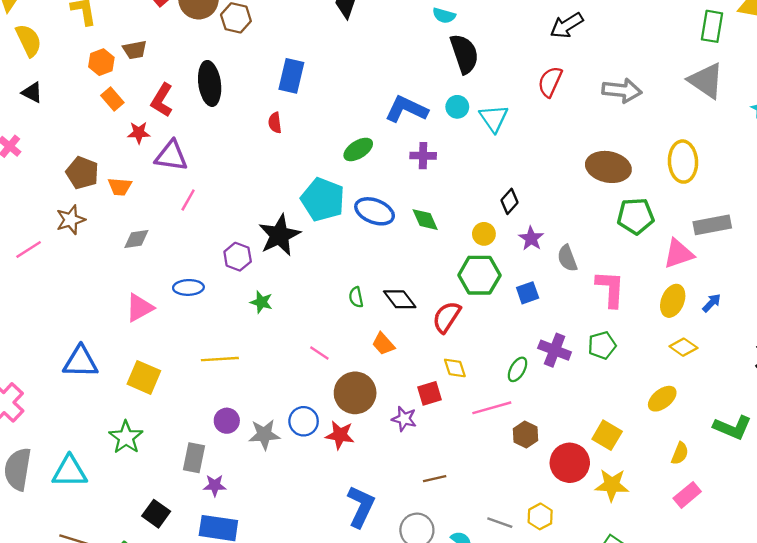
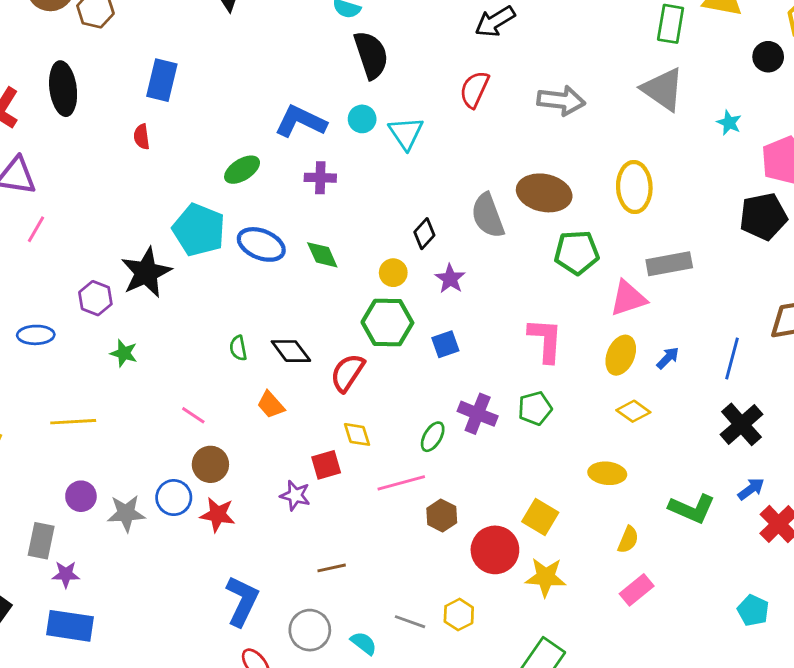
gray semicircle: (567, 258) -> (488, 215), moved, size x1.4
brown circle: (355, 393) -> (210, 464), moved, size x0.7
yellow ellipse: (662, 399) -> (607, 473), turned 44

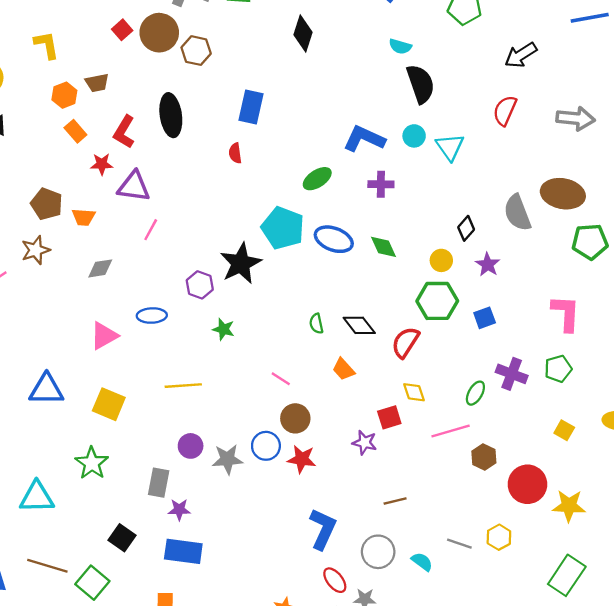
yellow square: (540, 517) -> (564, 430), moved, size x0.7

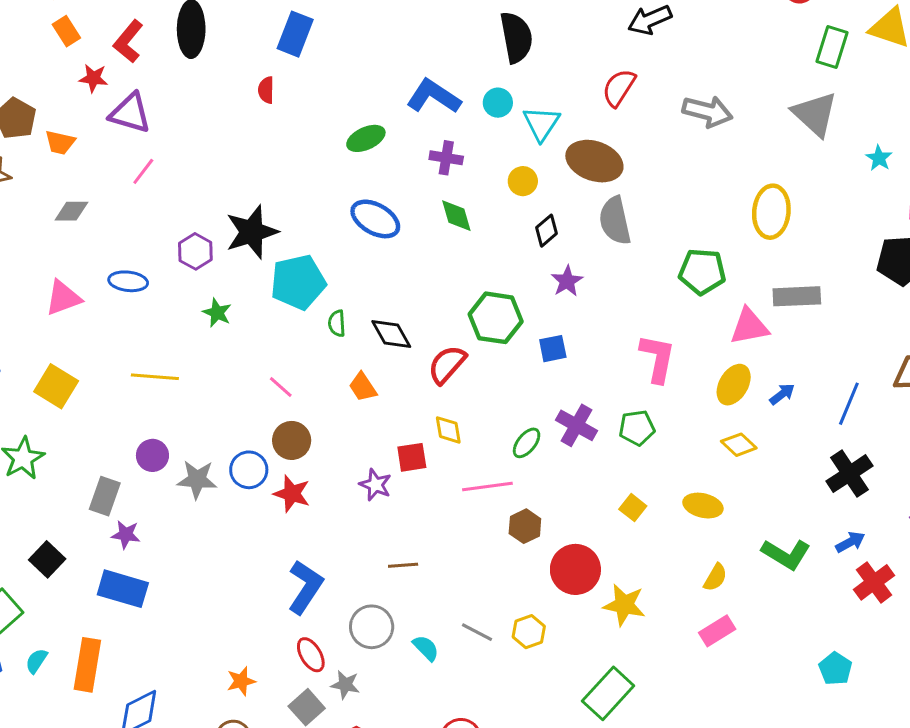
brown ellipse: (563, 194) -> (594, 161), moved
cyan pentagon: (283, 228) -> (298, 282), moved, turned 30
green diamond: (384, 247) -> (456, 216), moved
yellow circle: (441, 260) -> (523, 181), moved

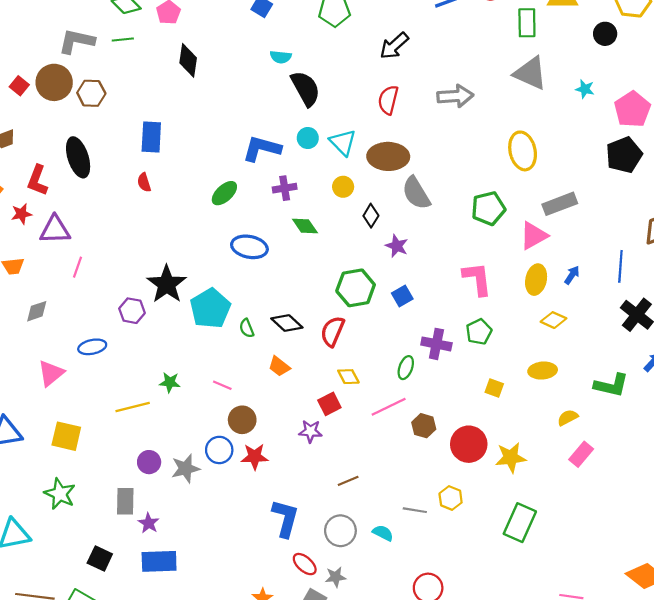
green star: (217, 313) -> (170, 382), moved
purple star: (126, 534) -> (149, 523), turned -30
yellow semicircle: (715, 577) -> (568, 418), turned -130

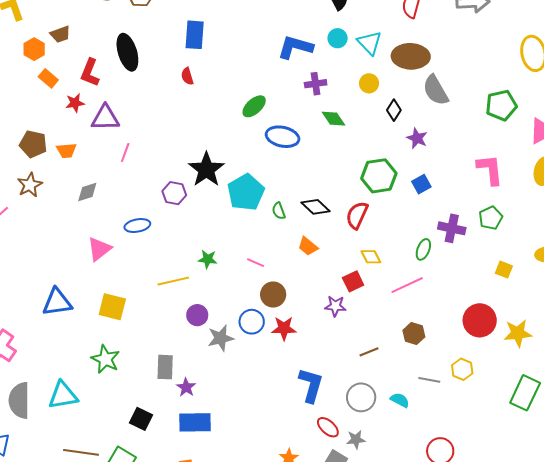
green ellipse: (224, 193) -> (254, 106), moved
brown hexagon: (424, 426) -> (414, 334), moved
purple circle: (149, 462) -> (197, 315), moved

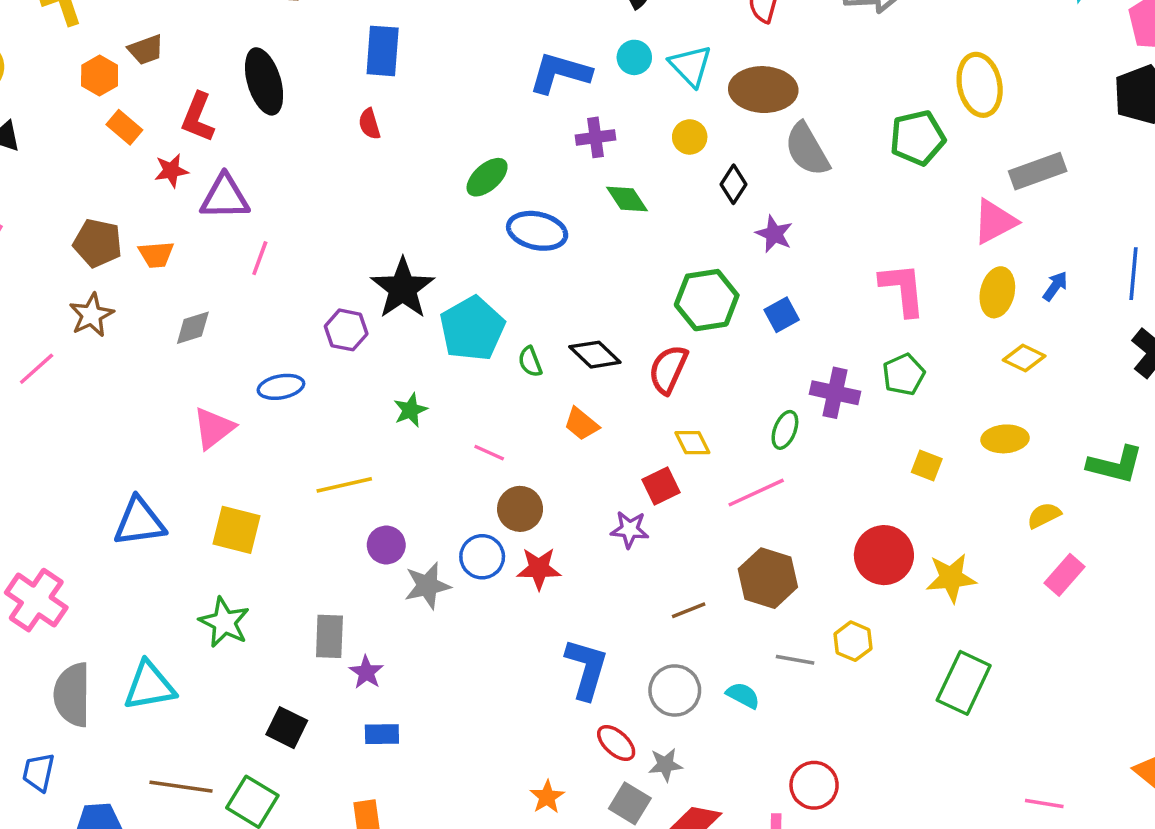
green pentagon: (501, 105) -> (917, 138), moved
green star: (208, 259) -> (410, 410), moved, turned -30
brown hexagon: (414, 334) -> (768, 578), size x1.5
blue rectangle: (195, 422) -> (382, 734), size x0.6

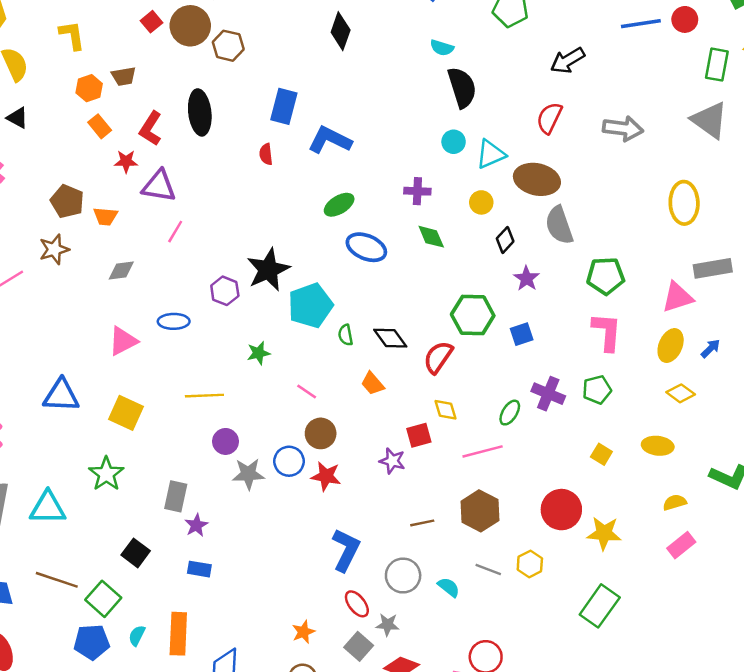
cyan triangle: (691, 66) -> (491, 154), turned 40
blue L-shape: (560, 73) -> (330, 140), moved
green pentagon: (917, 138) -> (606, 276), moved

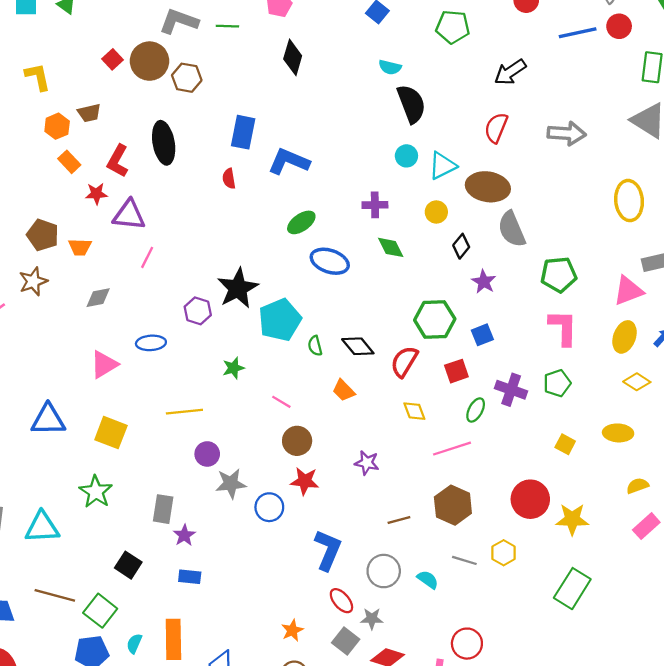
red square: (419, 435) -> (456, 371), moved
blue circle: (289, 461) -> (269, 507), moved

